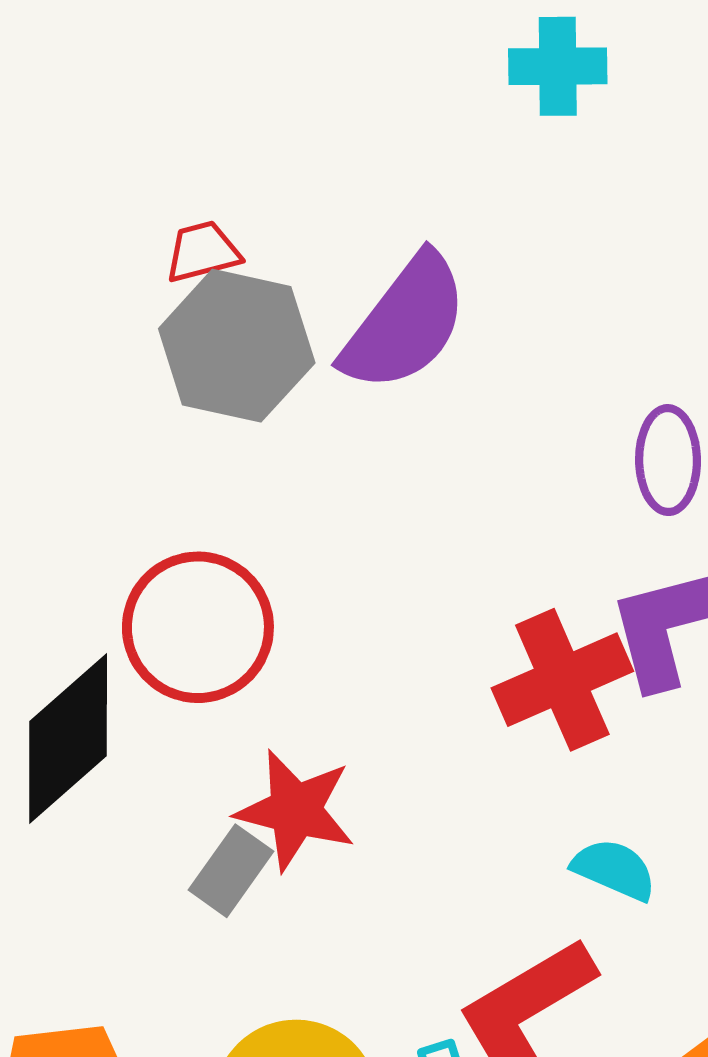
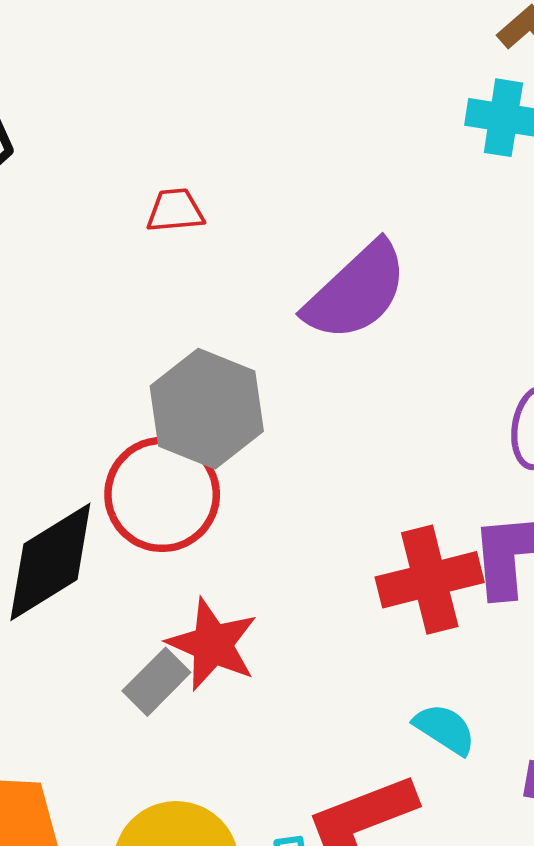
red trapezoid: (203, 252) -> (175, 211), moved
gray hexagon: (237, 346) -> (207, 409), moved

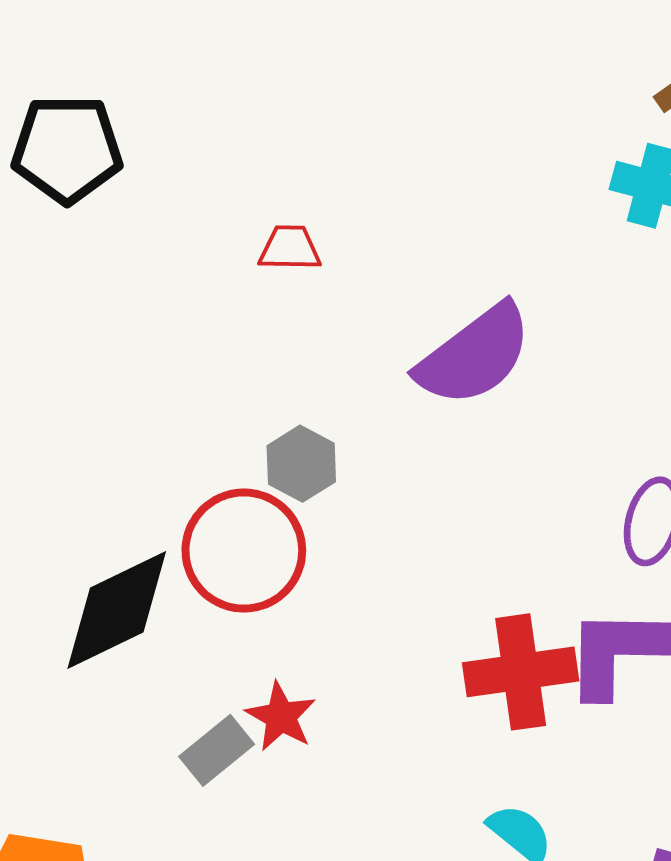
gray hexagon: (207, 409) -> (301, 464), size x0.6
red star: (212, 644) -> (281, 717), size x0.7

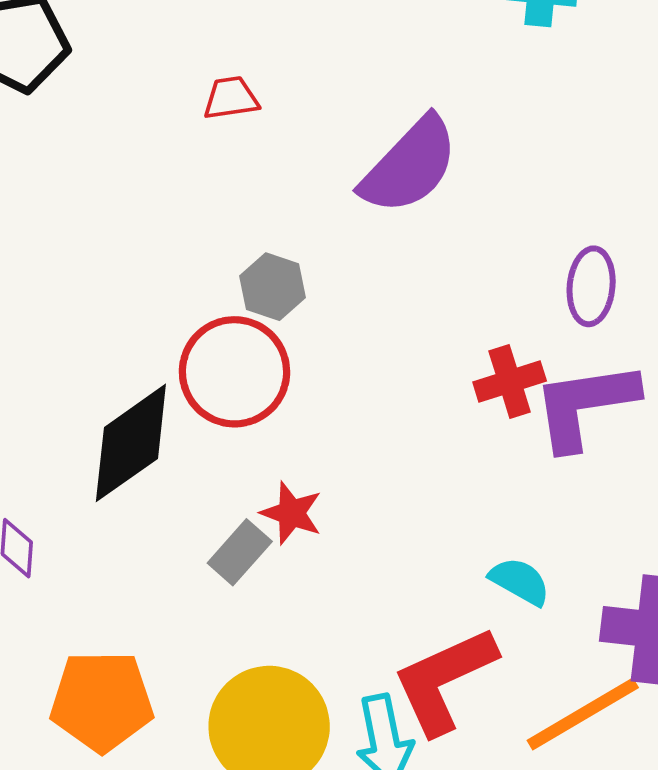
red cross: (521, 672) -> (510, 382), moved, size x0.7

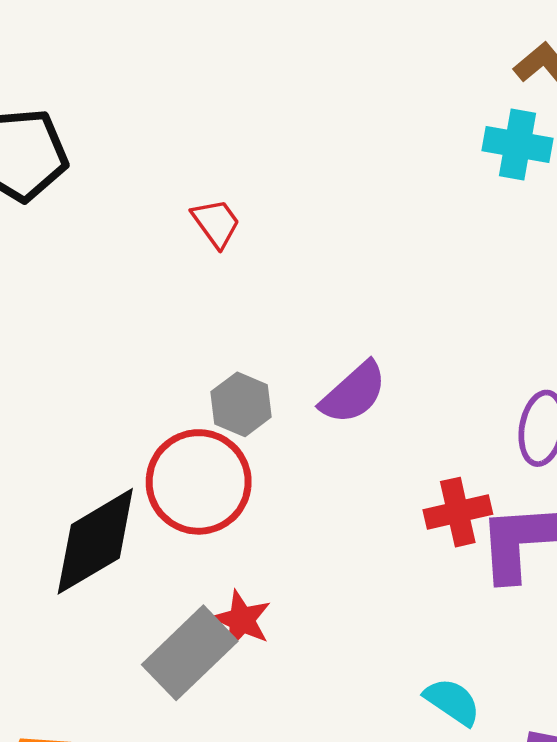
red trapezoid: (231, 98) -> (216, 223), turned 58
purple semicircle: (410, 166) -> (354, 393), moved, size x0.7
gray rectangle: (240, 552) -> (190, 653), size x1.5

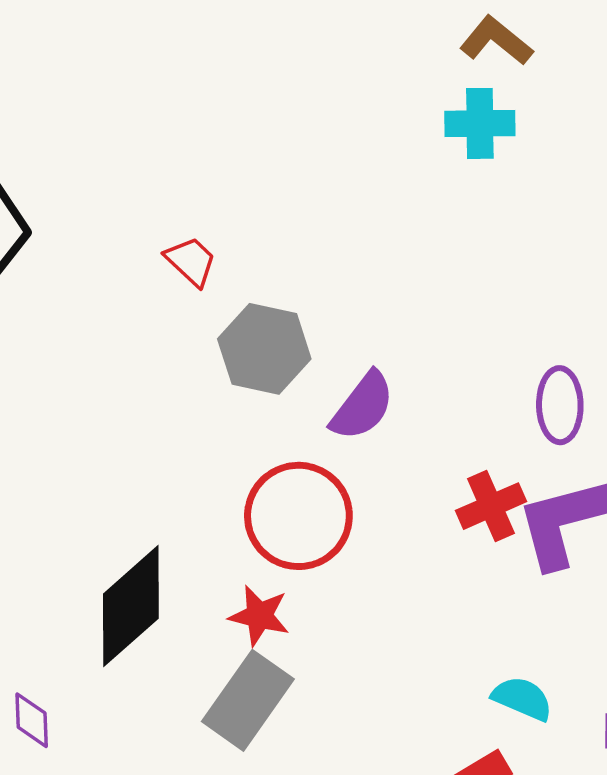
gray hexagon: (241, 404) -> (264, 349), moved, size x1.4
red circle: (199, 482) -> (298, 516), moved
red star: (242, 620) -> (259, 616), moved

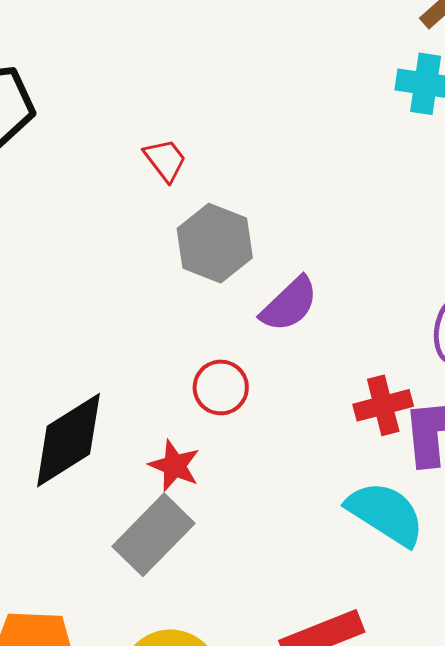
red circle: (298, 516) -> (221, 387), size x0.6
cyan semicircle: (522, 698) -> (386, 513), moved, size x1.6

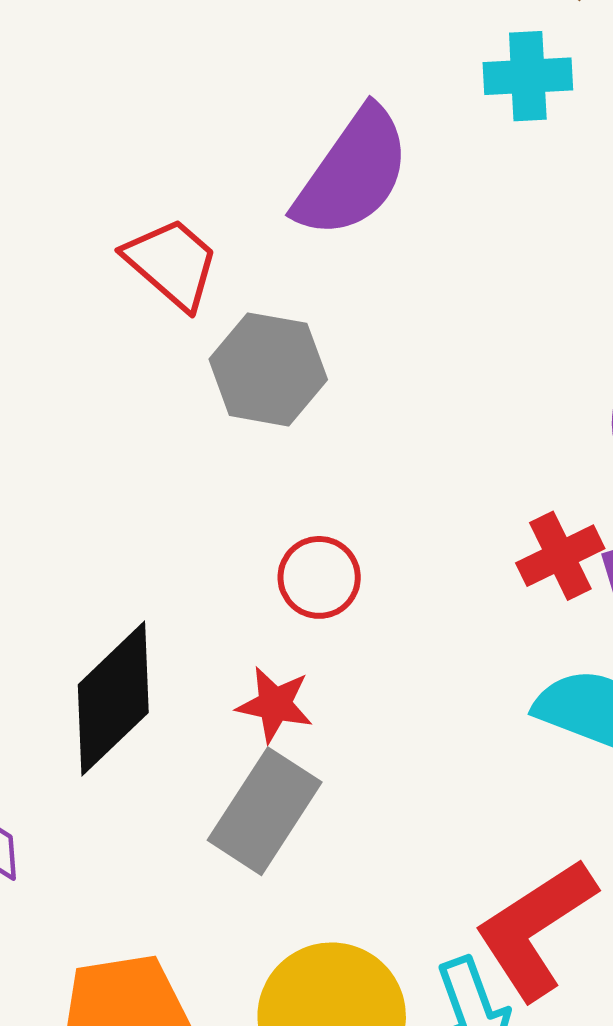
red trapezoid: (165, 160) -> (172, 263), size x1.5
purple semicircle: (289, 304) -> (353, 173), moved, size x1.5

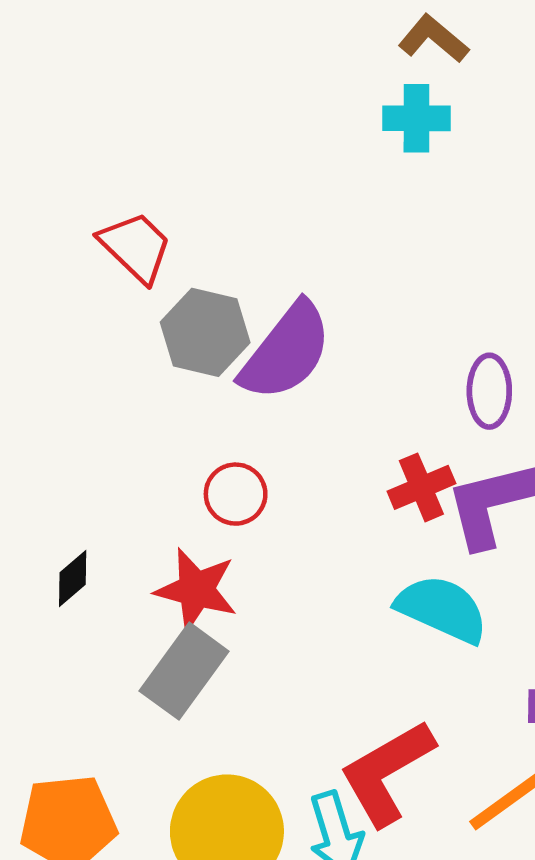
purple semicircle: (353, 173) -> (286, 352), moved
black diamond: (113, 699) -> (73, 578), size x0.5
red star: (275, 705) -> (196, 590), size x1.4

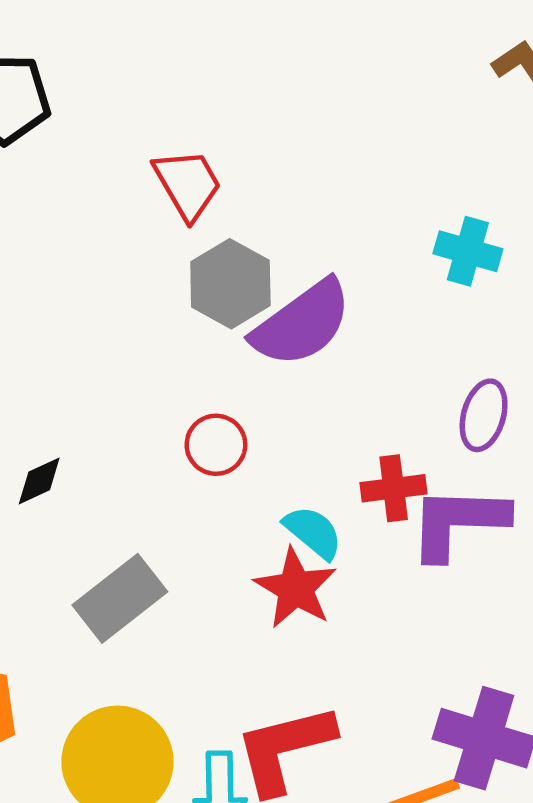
cyan cross: (416, 118) -> (468, 251), moved
red star: (196, 590) -> (295, 588), moved
cyan semicircle: (442, 609) -> (313, 532), moved, size x0.7

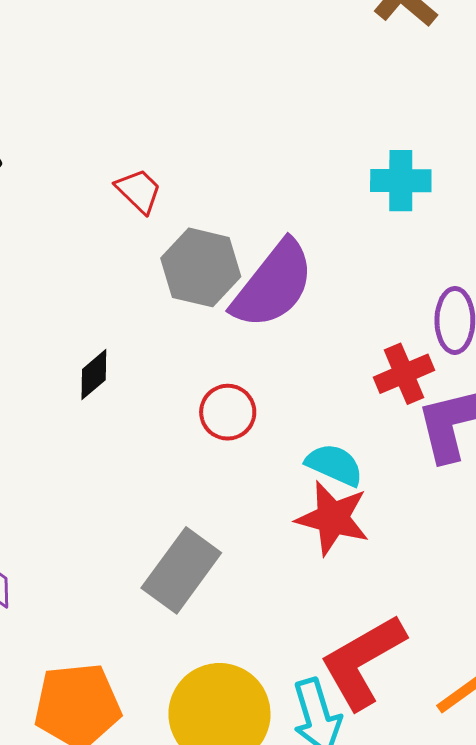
red trapezoid: (188, 184) -> (139, 191), size x0.7
black diamond: (39, 481) -> (94, 375), moved
red cross: (394, 488) -> (404, 374), moved

